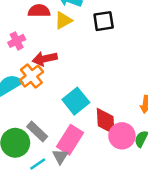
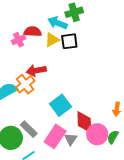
black square: (104, 21) -> (69, 41), moved
pink cross: (17, 41) -> (19, 40), moved
gray triangle: (60, 156) -> (71, 139), moved

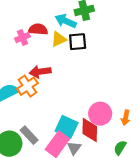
cyan square: (61, 105) -> (67, 127), moved, turned -30
pink circle: (97, 134) -> (100, 114), moved

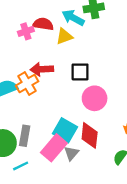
black square: (78, 42) -> (80, 72), moved
pink circle: (100, 114) -> (95, 98), moved
gray rectangle: (29, 135) -> (25, 136), turned 48

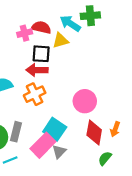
black square: (80, 72) -> (41, 54), moved
orange cross: (27, 83) -> (35, 94), moved
red diamond: (90, 135) -> (94, 132), moved

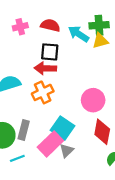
green cross: (90, 16) -> (99, 25), moved
cyan arrow: (70, 23) -> (79, 34), moved
pink cross: (25, 33) -> (20, 27), moved
yellow triangle: (60, 41) -> (100, 41), moved

